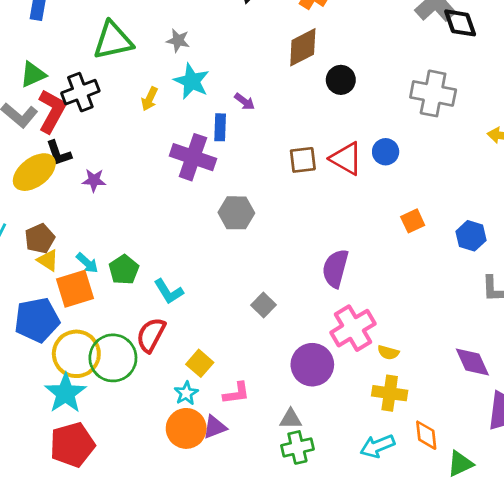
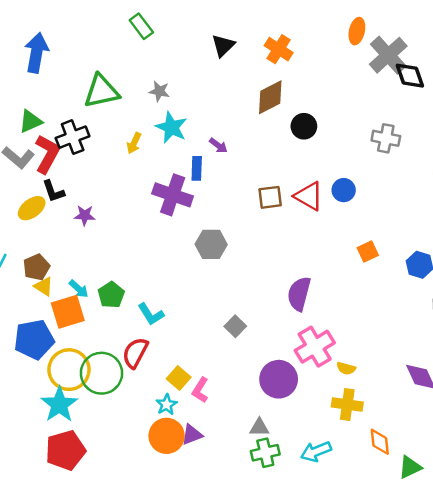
gray cross: (433, 93) -> (386, 138), size x0.7
yellow ellipse: (34, 172) -> (32, 208), size x0.7
pink L-shape: (236, 393) -> (200, 390), moved, turned 130
cyan arrow: (377, 446) -> (316, 452), moved

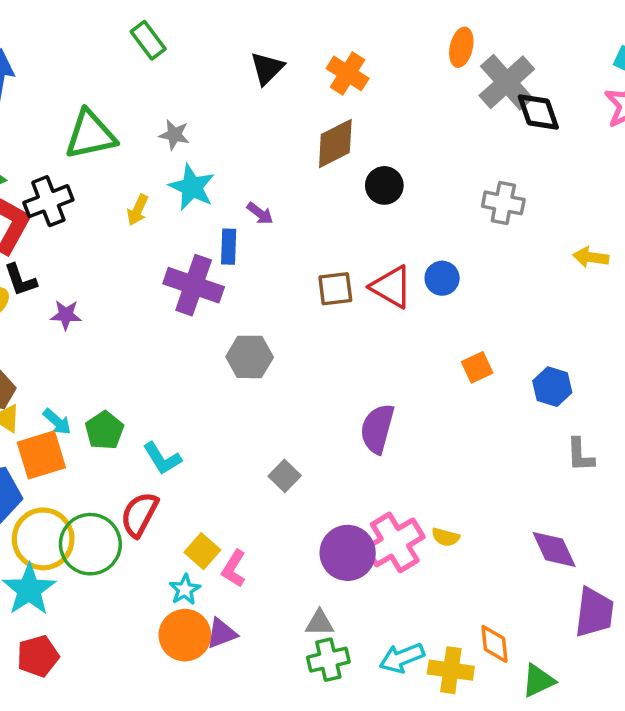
pink cross: (315, 347) -> (395, 542), moved
yellow cross: (347, 405) -> (451, 670), moved
red pentagon: (65, 450) -> (38, 656), size x0.7

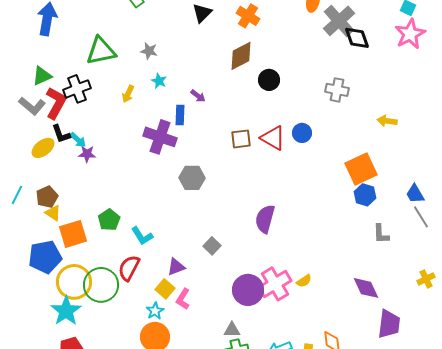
cyan star: (192, 187) -> (159, 81), size x0.6
orange square: (477, 367) -> (361, 169), moved, size x1.8
cyan arrow: (57, 422) -> (78, 140), moved
yellow semicircle: (446, 537) -> (304, 281), turned -49
purple triangle: (222, 633) -> (176, 267), moved

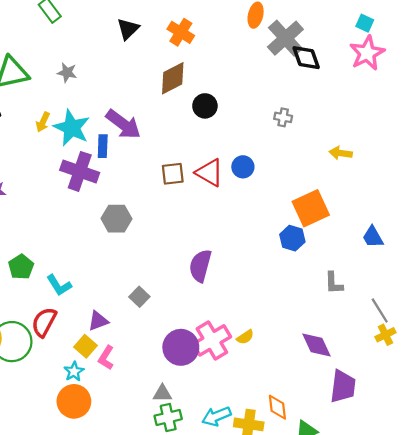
cyan star: (159, 81) -> (72, 128), moved, size x2.0
gray cross: (337, 90) -> (283, 117), size x0.7
purple arrow: (198, 96) -> (123, 124), size x2.0
blue hexagon: (365, 195) -> (292, 238), moved
gray line: (421, 217) -> (380, 311), moved

